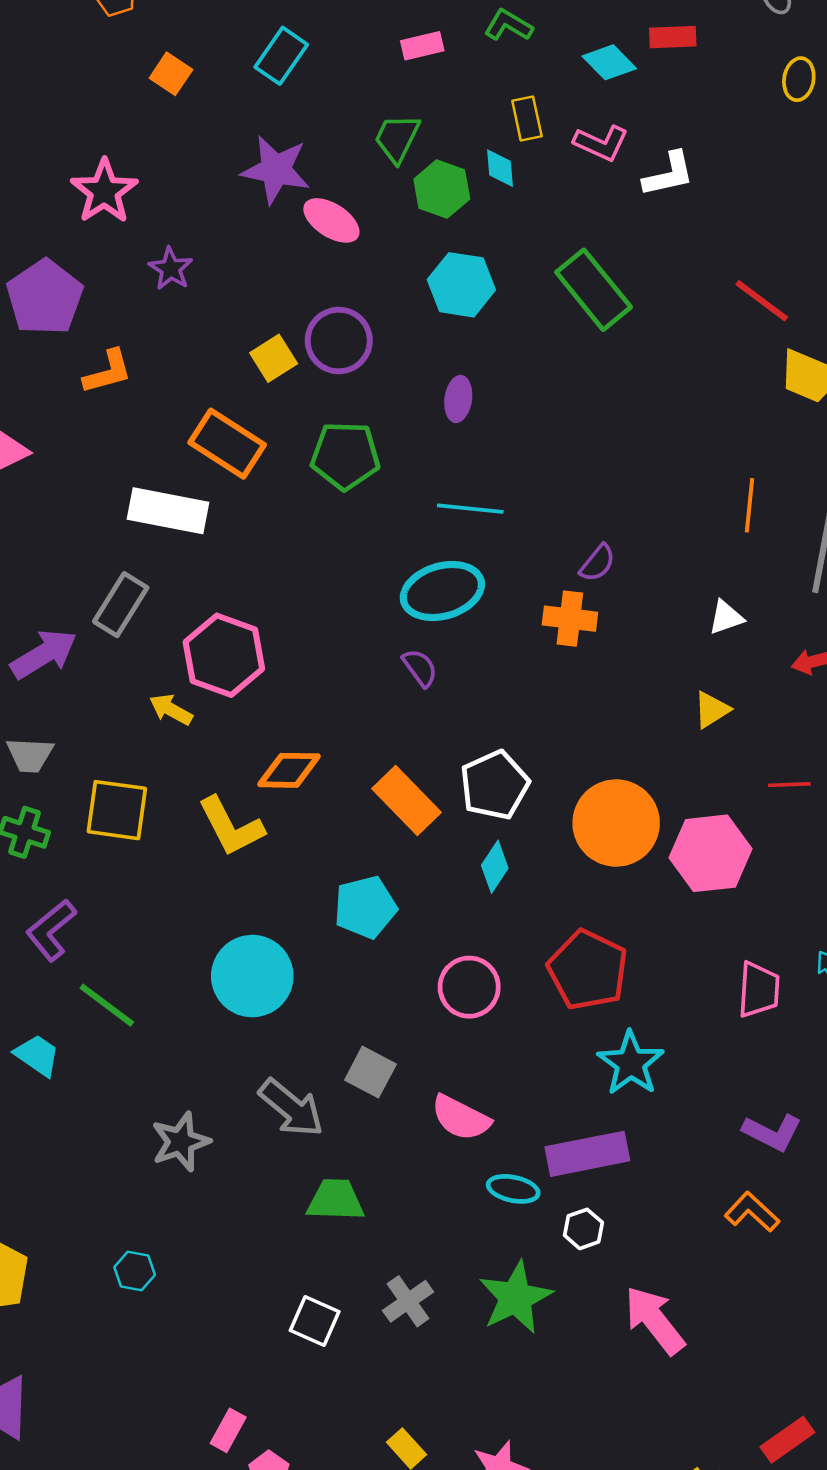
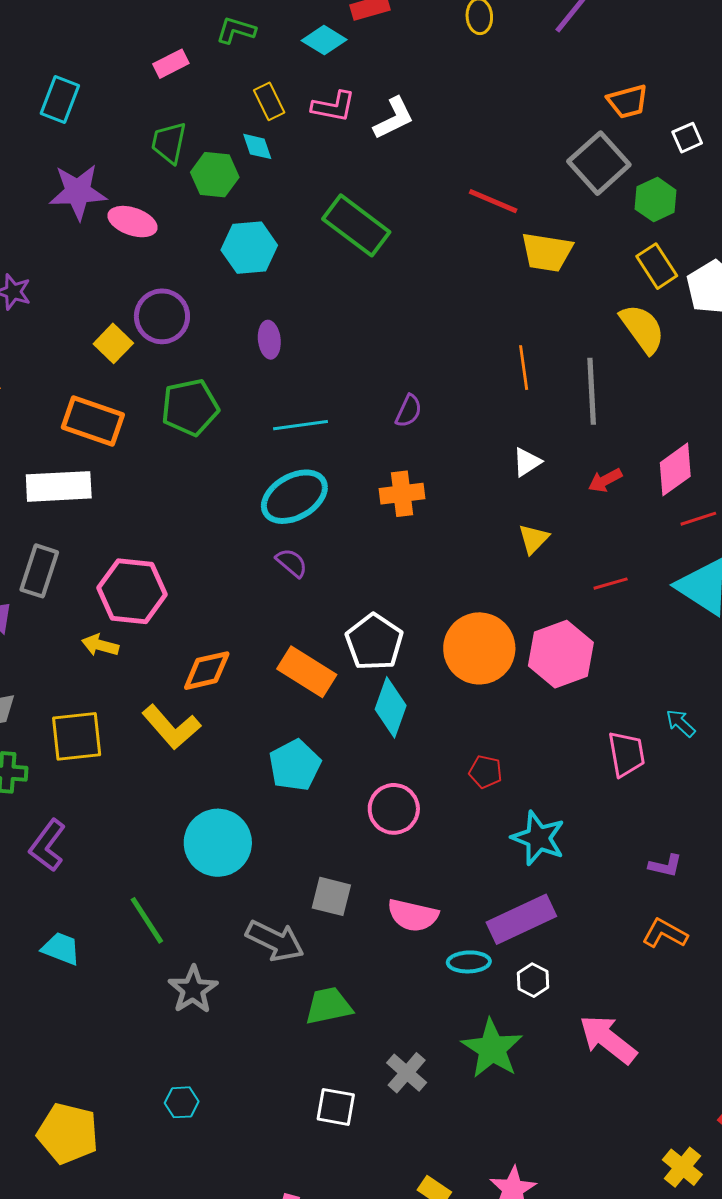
purple semicircle: (597, 563) -> (409, 411), moved
cyan diamond: (495, 867) -> (391, 707), size x1.4
red pentagon: (588, 970) -> (486, 772), size x0.5
green line: (107, 1005) -> (147, 920), moved, turned 34
purple L-shape: (772, 1132) -> (665, 866), size x0.7

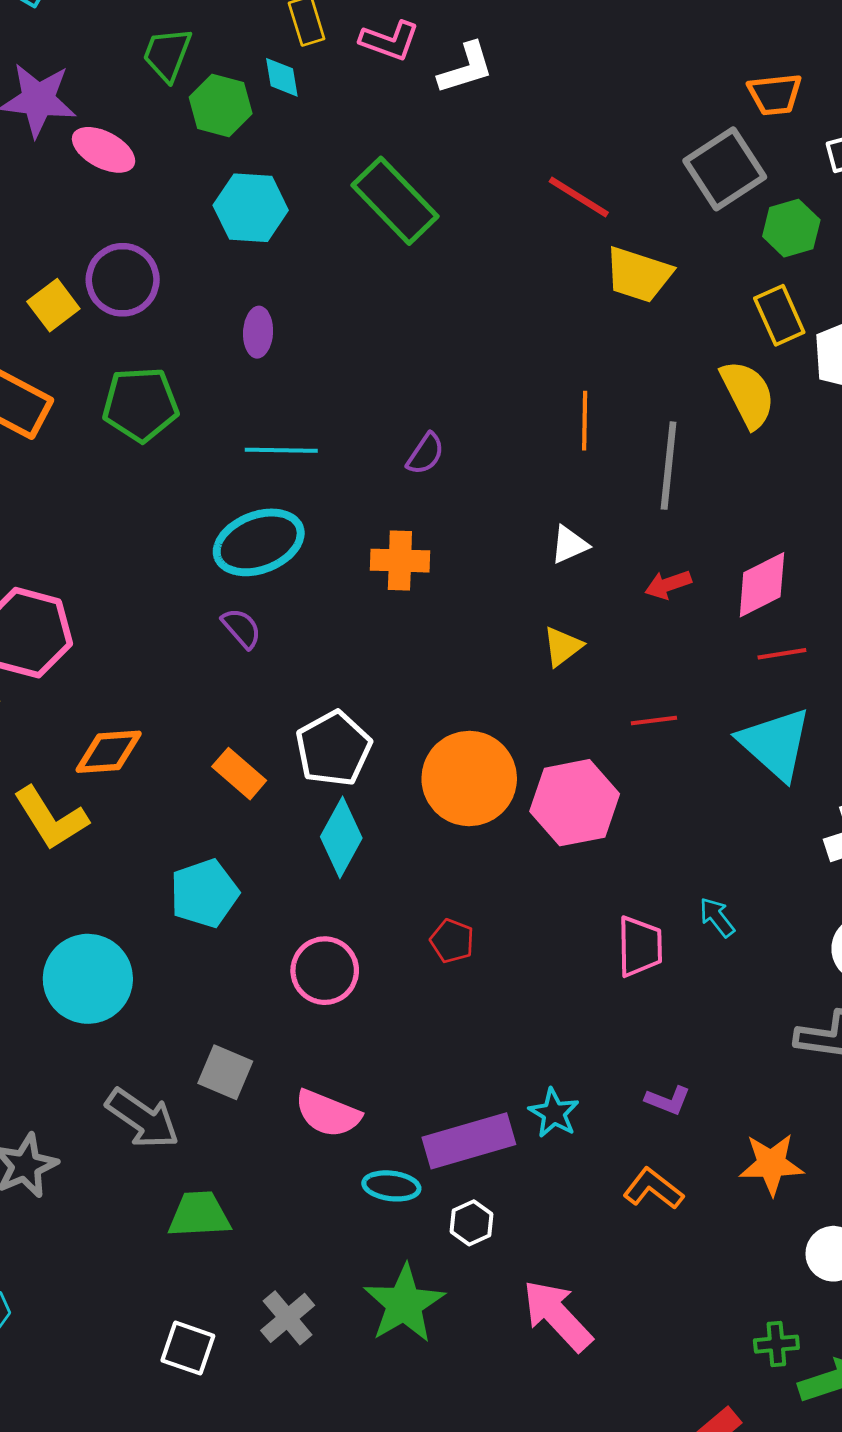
orange rectangle: (307, 672) -> (239, 774), size x0.7
cyan star: (538, 838) -> (554, 1113), moved, size x0.7

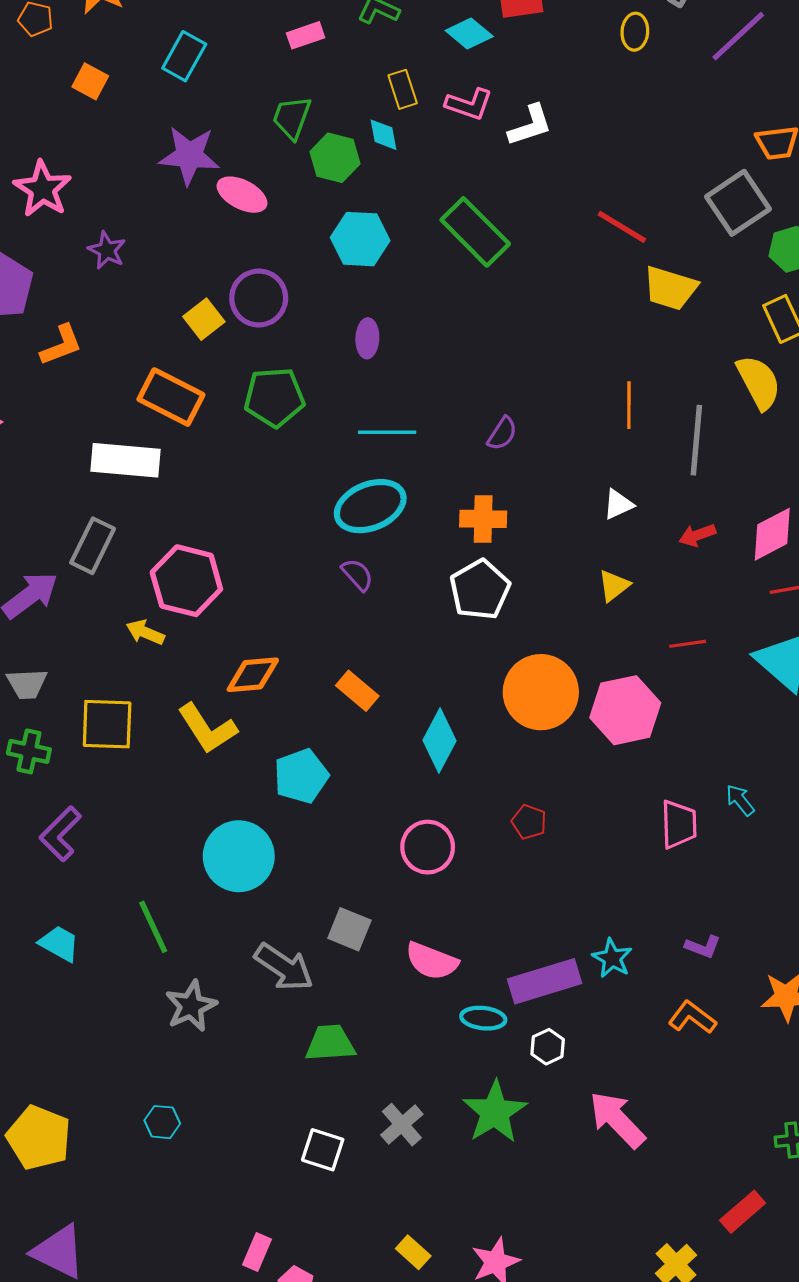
white pentagon: (333, 749) -> (480, 590), moved
cyan pentagon: (204, 893) -> (301, 776), moved

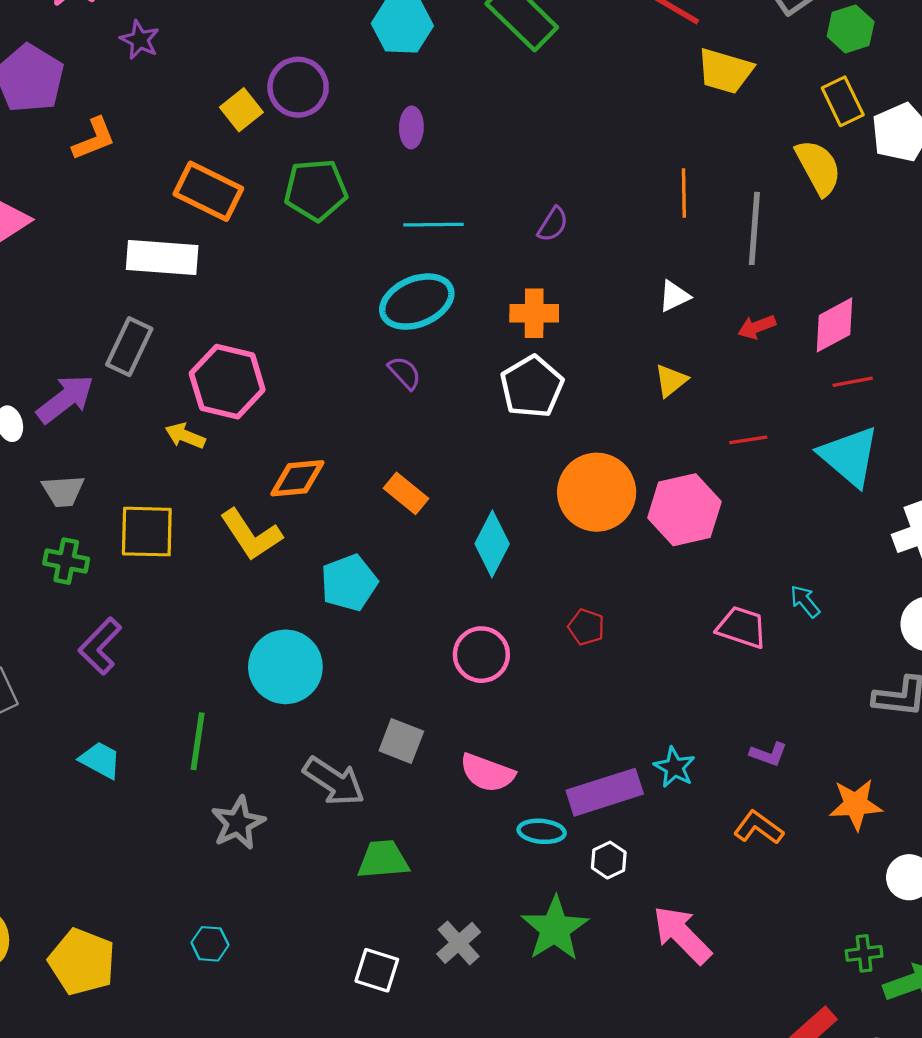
pink trapezoid: (679, 824) -> (742, 627), turned -69
green line: (153, 927) -> (198, 741), turned 34

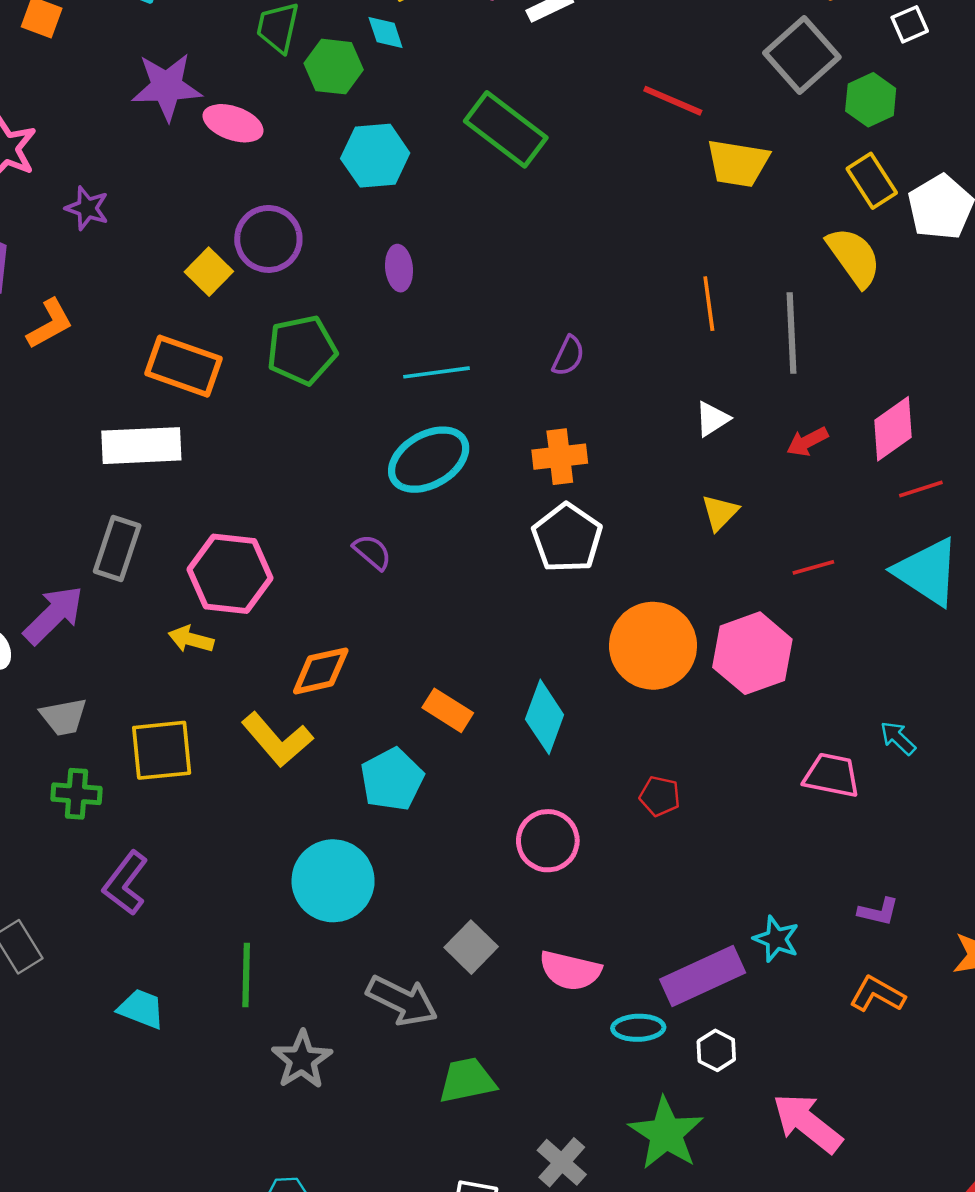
purple semicircle: (405, 373) -> (372, 552), moved
orange rectangle: (406, 493) -> (448, 710), moved
gray square: (401, 741) -> (471, 947), turned 30

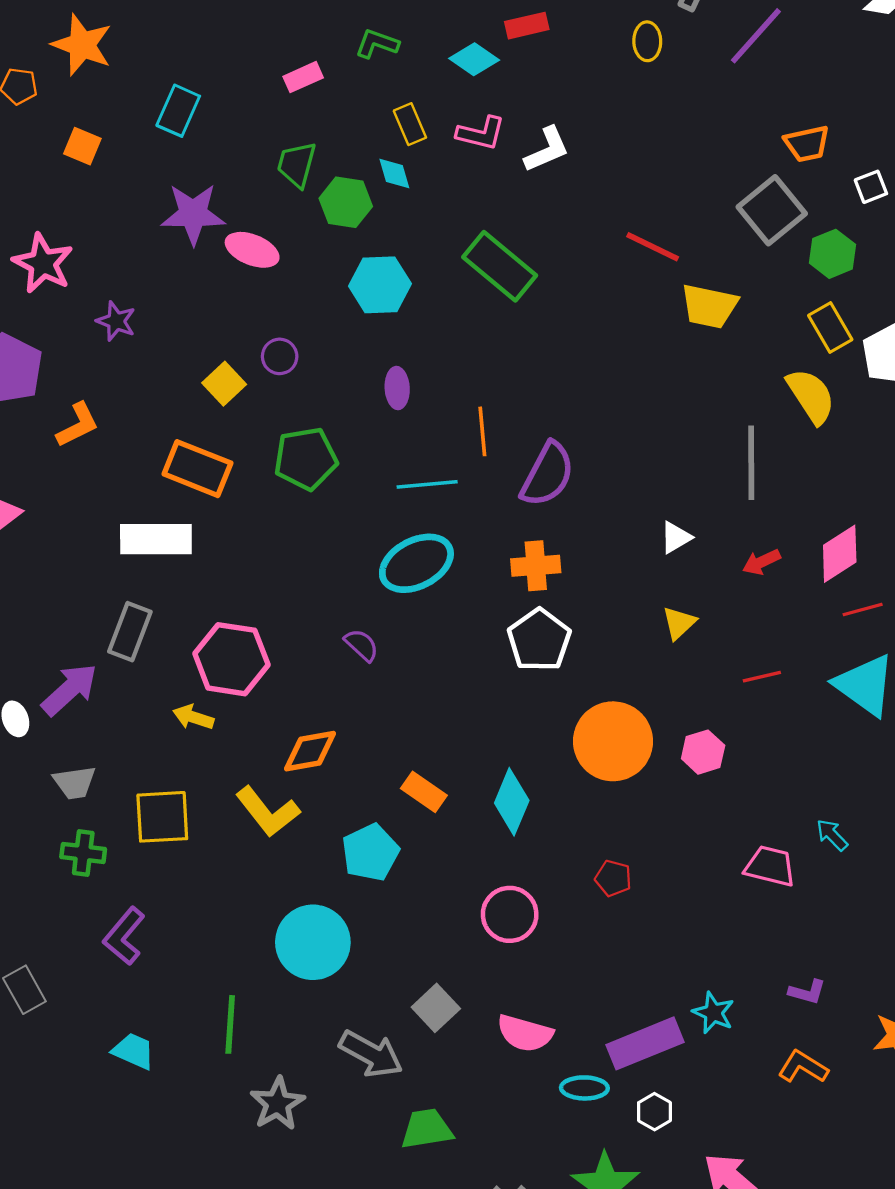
purple circle: (268, 239) -> (280, 356), size x0.6
orange line: (709, 304) -> (482, 431), moved
purple semicircle: (568, 356) -> (548, 475), size x1.8
pink hexagon: (752, 653) -> (703, 752), size x0.6

